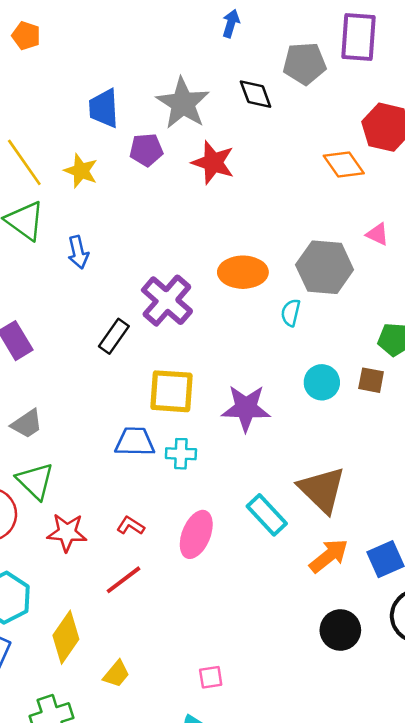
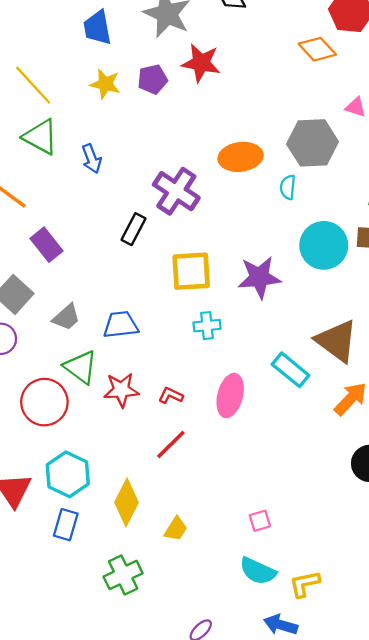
purple pentagon: (146, 150) -> (153, 79), moved
yellow star: (81, 171) -> (105, 84), moved
cyan circle: (322, 382) -> (324, 245), size x1.5
blue trapezoid: (135, 442) -> (121, 325), moved
red star: (67, 533) -> (121, 390), moved

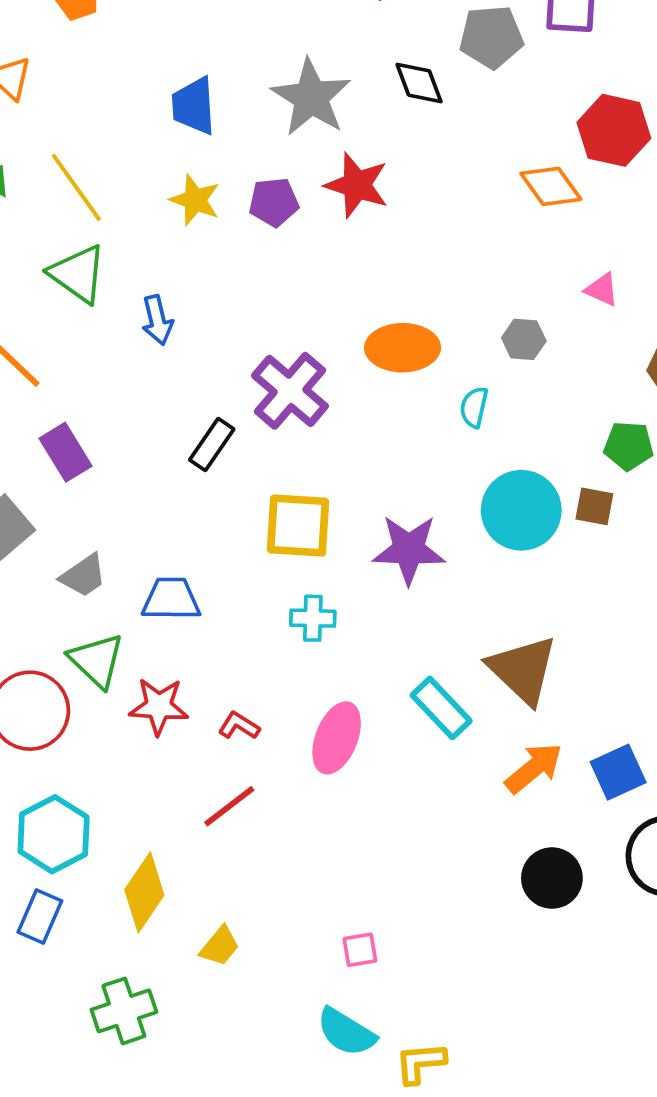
gray hexagon: (313, 143) -> (524, 339), size x0.5

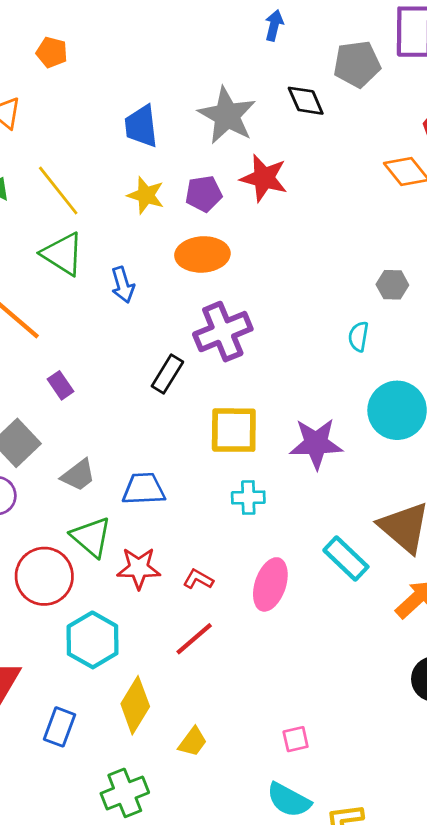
orange ellipse: (403, 348) -> (202, 254), moved
purple cross: (290, 391) -> (223, 332), turned 30
purple rectangle: (66, 452) -> (60, 385), size x0.7
cyan hexagon: (54, 834) -> (93, 640), moved

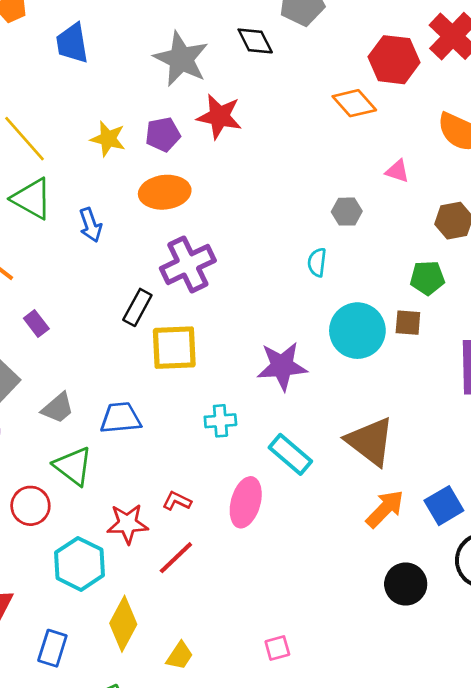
blue trapezoid: (141, 126) -> (72, 43), moved
yellow square: (234, 430) -> (174, 348), moved
cyan rectangle: (346, 558) -> (290, 454), moved
red star: (139, 568) -> (128, 524), moved
red circle: (44, 576) -> (30, 506), size x0.7

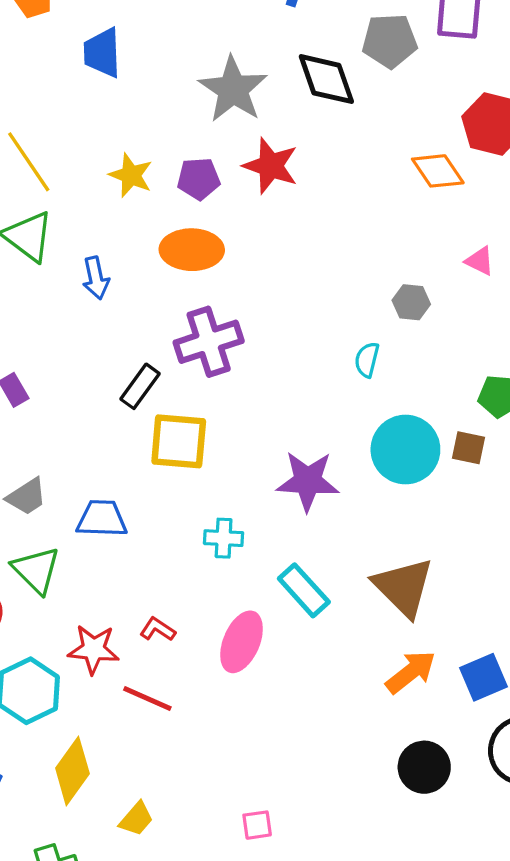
black diamond: (255, 41) -> (326, 79), size x1.4
red line: (176, 558) -> (147, 698), turned 60

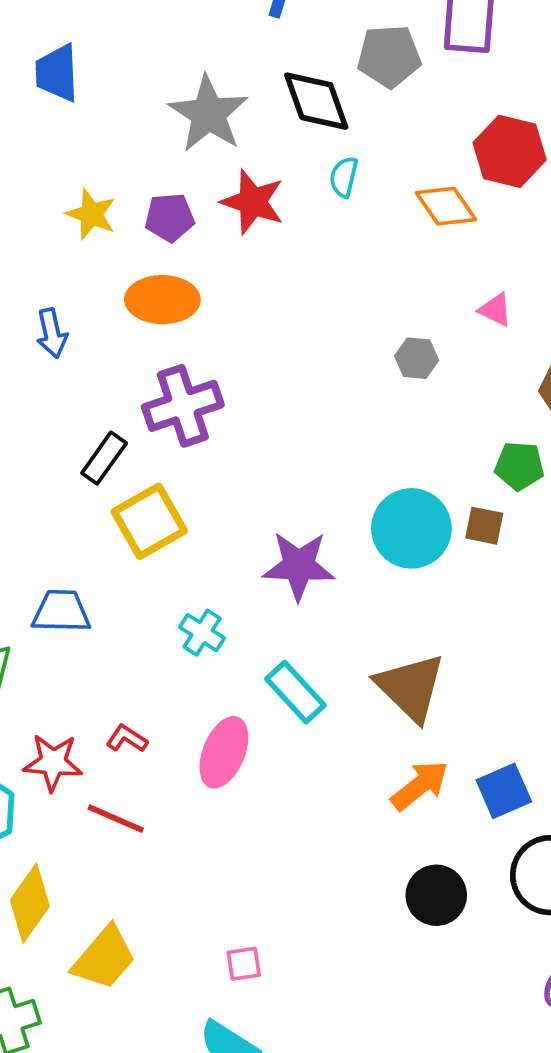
cyan semicircle: (367, 360) -> (344, 177), moved
yellow square: (179, 441) -> (149, 521), turned -34
cyan cross: (224, 538) -> (202, 633), turned 30
yellow trapezoid: (136, 819) -> (104, 958), size x1.6

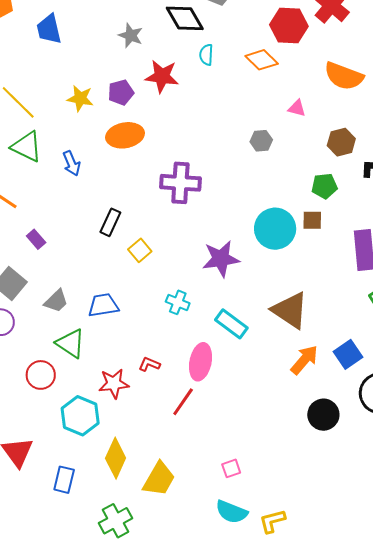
gray star: (209, 114) -> (131, 35), size x0.6
purple cross: (183, 406) -> (180, 183), moved, turned 33
yellow square: (149, 521) -> (140, 250), size x0.6
red line: (116, 819) -> (183, 402), moved, turned -68

